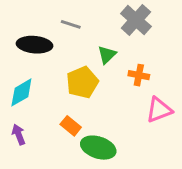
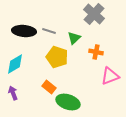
gray line: (71, 24) -> (49, 31), moved
yellow pentagon: (82, 82) -> (57, 57), turned -30

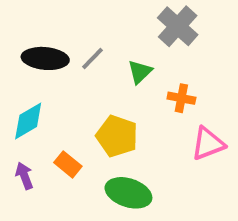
gray line: (49, 31) -> (93, 58), turned -64
yellow pentagon: (57, 57) -> (117, 136), moved
orange rectangle: (49, 87) -> (68, 164), moved

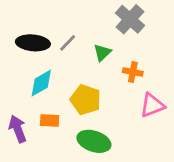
cyan diamond: (28, 121) -> (41, 83), moved
orange rectangle: (68, 164) -> (50, 121), turned -36
purple arrow: (24, 176) -> (18, 129), size x1.4

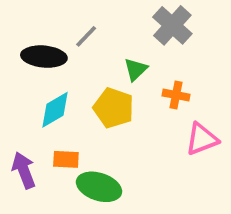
gray line: (68, 43) -> (86, 36), moved
yellow pentagon: (86, 100) -> (114, 108), moved
green ellipse: (94, 141) -> (99, 187), moved

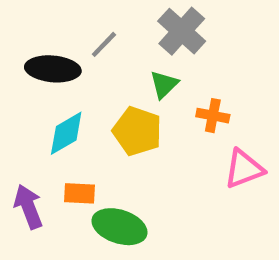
gray cross: (172, 25) -> (182, 31), moved

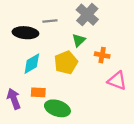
gray line: (104, 44) -> (50, 21), turned 40
yellow pentagon: (137, 131) -> (66, 63), turned 30
pink triangle: (244, 169) -> (117, 81), turned 42

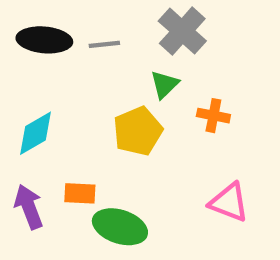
black ellipse: (25, 33) -> (44, 40), moved
cyan diamond: (32, 64) -> (35, 133), moved
pink triangle: (117, 81) -> (229, 202), moved

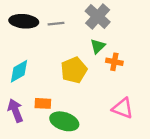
green triangle: (164, 84) -> (98, 46), moved

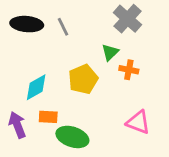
gray cross: (98, 16) -> (128, 19), moved
gray line: (56, 24) -> (63, 27), turned 70
cyan diamond: (19, 71) -> (36, 87), moved

